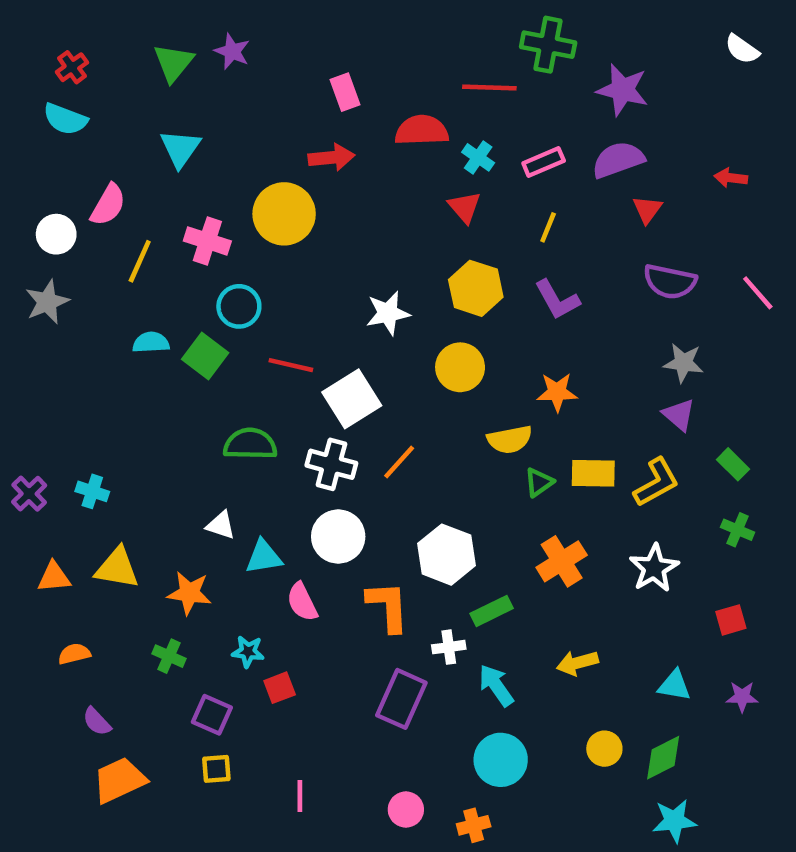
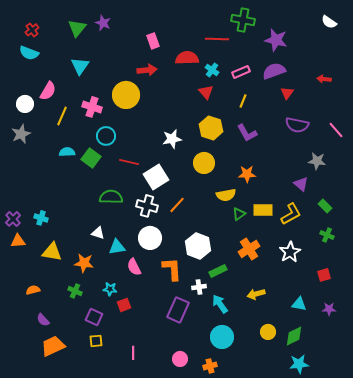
gray star: (683, 363) -> (317, 161), moved
orange triangle: (54, 577) -> (18, 241), moved

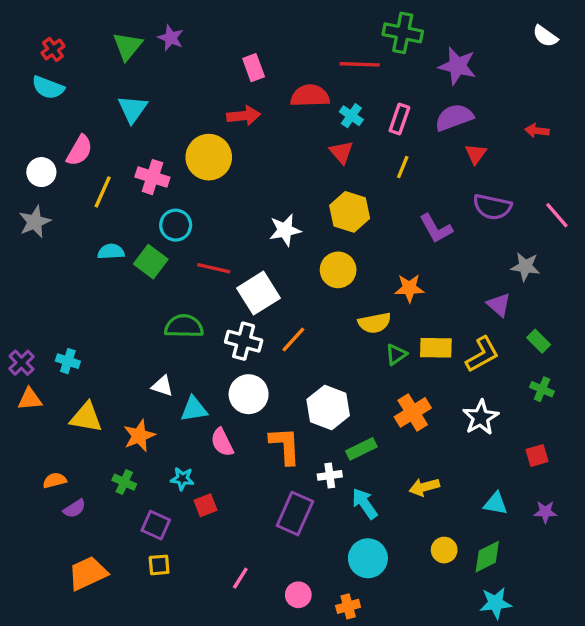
pink rectangle: (241, 72) -> (399, 119), turned -48
purple L-shape: (247, 133) -> (436, 228), moved
orange star: (84, 263) -> (139, 436), turned -30
purple semicircle: (43, 320) -> (75, 509), moved, turned -80
pink line: (133, 353) -> (240, 578), moved, turned 32

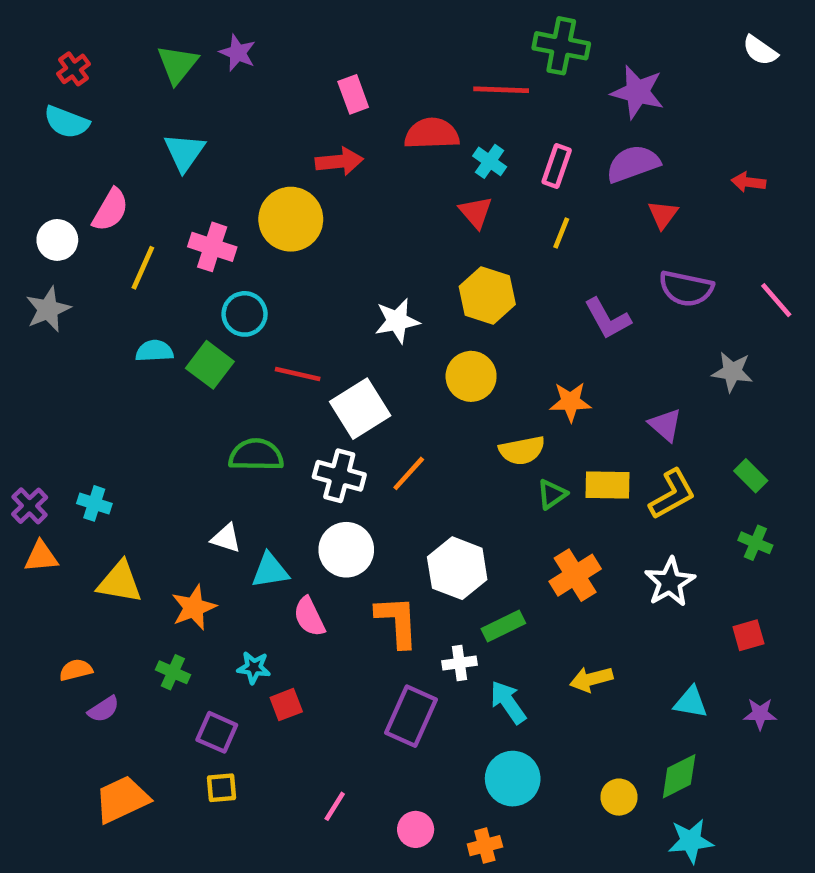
purple triangle: (499, 305) -> (665, 425), moved
yellow circle: (444, 550) -> (619, 797), moved

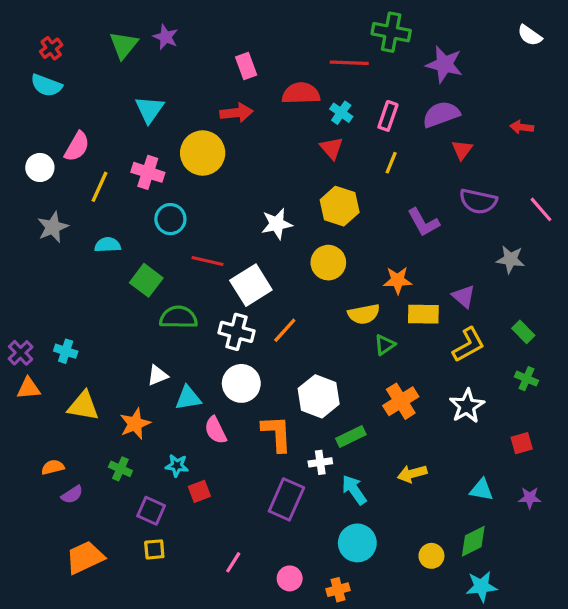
cyan triangle: (184, 152) -> (149, 109), moved
gray star: (48, 309) -> (53, 227), moved
green square: (210, 365) -> (146, 280), moved
yellow rectangle: (607, 485) -> (423, 314), moved
white triangle: (226, 538) -> (158, 375), turned -40

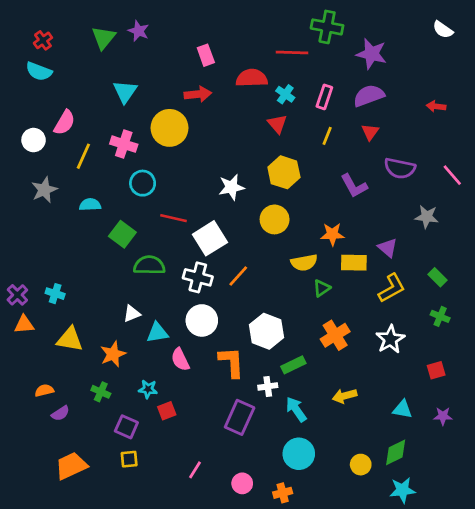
red triangle: (462, 150) -> (370, 132), moved

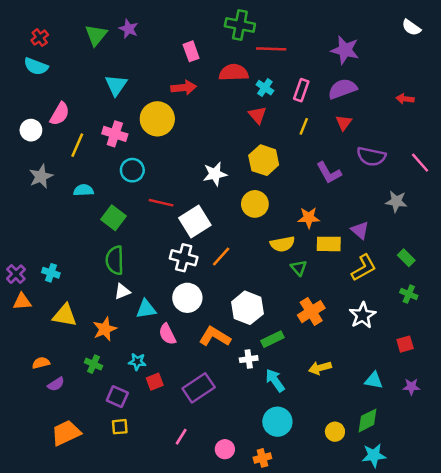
green cross: (327, 27) -> (240, 25), moved
green semicircle: (149, 265) -> (115, 260), moved, turned -92
green triangle: (322, 288) -> (299, 268), turned -36
orange L-shape: (231, 362) -> (215, 337), turned -56
purple rectangle: (240, 417) -> (199, 388), moved, turned 32

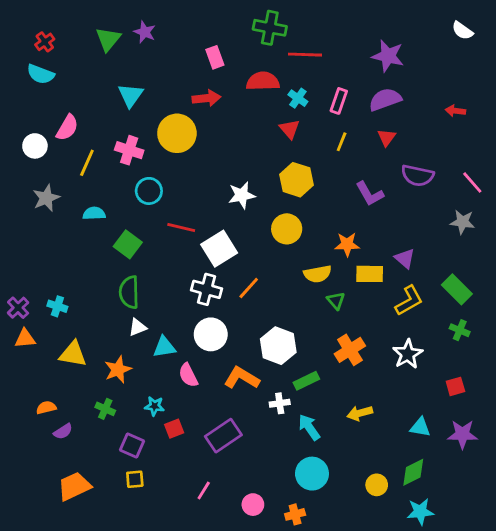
gray star: (396, 201) -> (462, 222), moved
green rectangle: (406, 258) -> (457, 289), size x1.5
purple star: (411, 387) -> (462, 434), size x1.5

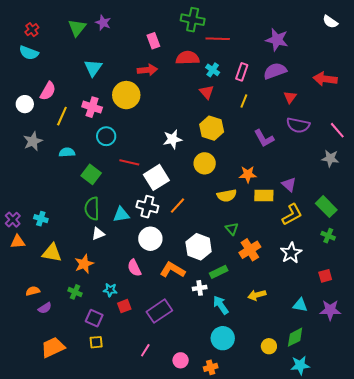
red arrow: (455, 111) -> (325, 79), size x1.6
red triangle: (387, 137) -> (290, 97), moved
green triangle: (336, 301) -> (232, 229), moved
cyan triangle: (164, 347) -> (121, 215), moved

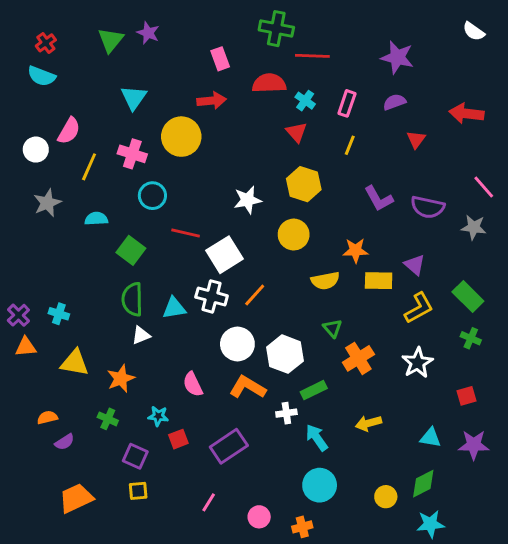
purple semicircle: (275, 71) -> (394, 102), size x0.7
purple semicircle: (298, 125) -> (428, 207), moved
white circle: (150, 239) -> (237, 344), moved

